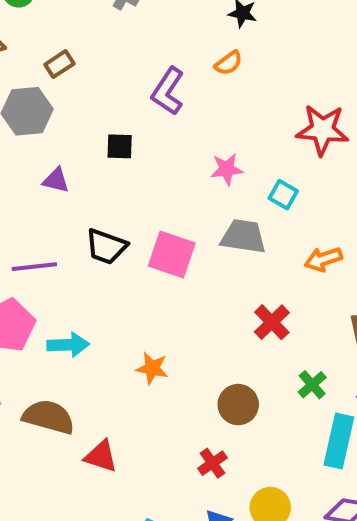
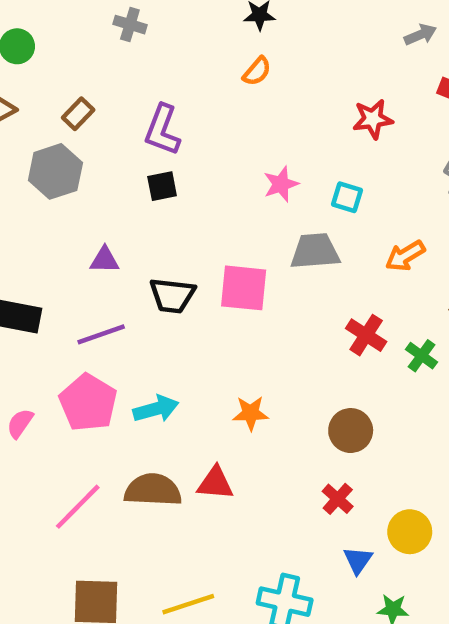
purple L-shape: (168, 91) -> (162, 130), moved
red star: (322, 130) -> (373, 119), size x0.7
purple triangle: (56, 180) -> (105, 260), moved
green cross: (312, 385) -> (422, 356), moved
red triangle: (101, 456) -> (215, 483), moved

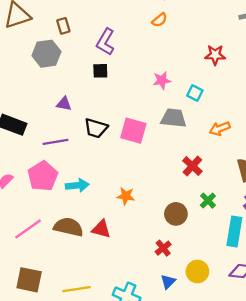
brown rectangle: (78, 114) -> (63, 26), turned -70
green cross: (422, 356) -> (208, 201), moved

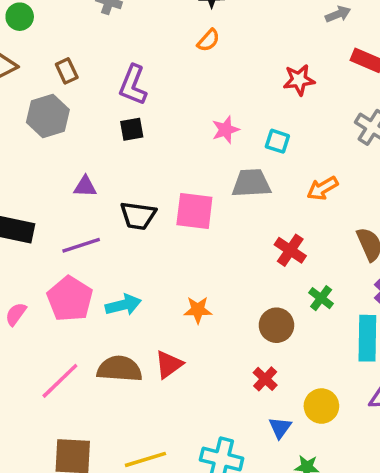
red triangle: (101, 229) -> (169, 364), turned -42

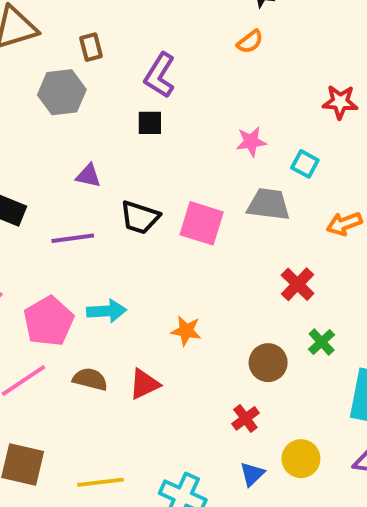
pink pentagon: (70, 299) -> (49, 321), moved
brown semicircle: (120, 369) -> (90, 379), size x0.7

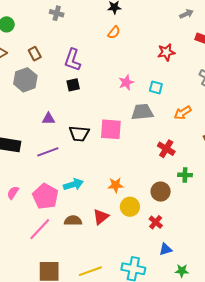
green cross: (322, 342) -> (185, 175), turned -32
yellow circle: (301, 459) -> (130, 207), moved
blue triangle: (252, 474) -> (166, 249), turned 40

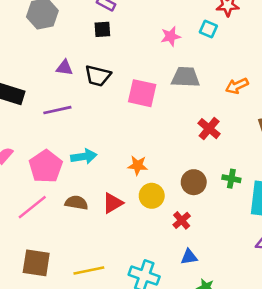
cyan square: (156, 87) -> (208, 29), moved
black trapezoid: (79, 134) -> (98, 76), moved
green cross: (185, 175) -> (231, 179), moved

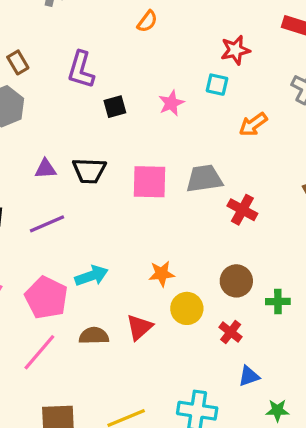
black square: (102, 29) -> (115, 107), moved
gray trapezoid: (186, 77) -> (204, 179), moved
orange arrow: (237, 86) -> (253, 124), moved
green cross: (231, 179) -> (278, 302), moved

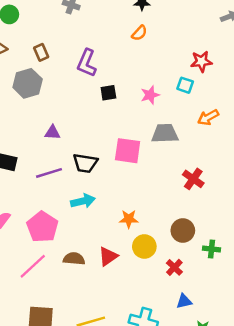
black trapezoid: (89, 171) -> (85, 163), moved
gray trapezoid: (204, 179) -> (165, 134), moved
cyan arrow: (92, 276) -> (83, 201), moved

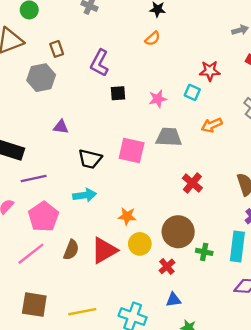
purple line: (49, 173) -> (34, 179), moved
brown circle: (183, 231) -> (178, 232), size x1.4
red triangle: (108, 256) -> (104, 250), size x1.4
brown semicircle: (74, 259) -> (71, 250), turned 102

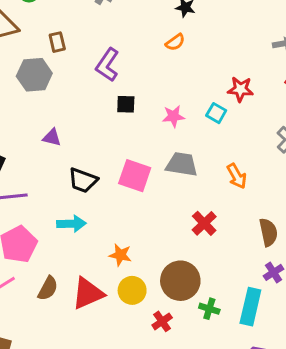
orange arrow: (212, 125) -> (237, 176), moved, turned -102

